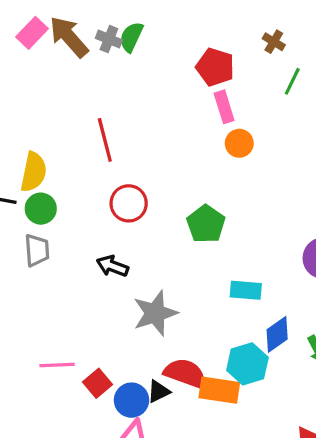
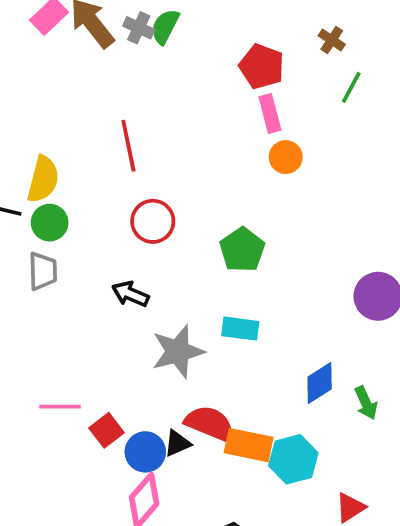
cyan rectangle: (246, 290) -> (240, 329), moved
cyan hexagon: (247, 364) -> (293, 459), moved

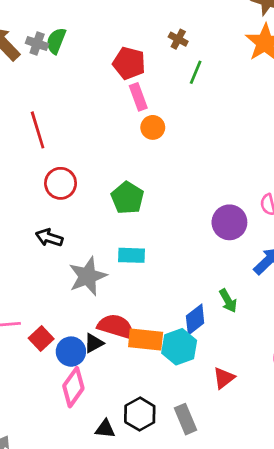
blue diamond: (320, 383) -> (195, 320), moved

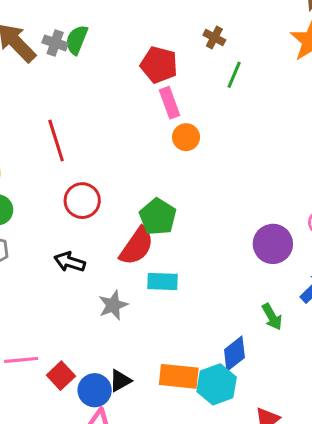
gray star: (88, 276) -> (113, 305), size x0.7
green arrow: (228, 301) -> (272, 317), moved
red semicircle: (116, 326) -> (137, 246), moved, turned 108

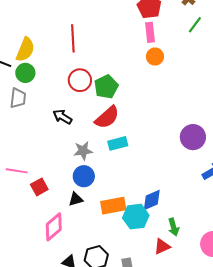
green pentagon: (158, 217) -> (106, 87), moved
cyan rectangle: (163, 281) -> (118, 143), turned -30
green arrow: (272, 317) -> (173, 227), moved
orange rectangle: (179, 376) -> (113, 206), turned -30
blue circle: (95, 390) -> (84, 176), moved

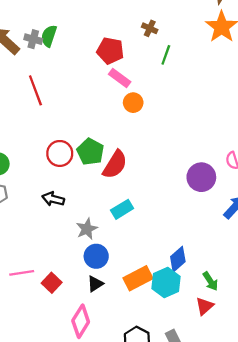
pink rectangle: (150, 32) -> (120, 78), turned -30
red line: (73, 38) -> (35, 90), moved
red semicircle: (107, 117) -> (115, 165), moved

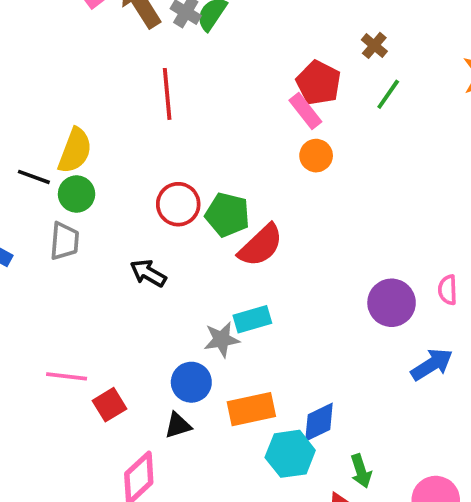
red pentagon: (110, 51) -> (319, 83), moved
green pentagon: (90, 152) -> (227, 215), turned -30
gray star: (87, 229) -> (222, 339), moved
orange rectangle: (138, 278) -> (251, 409), moved

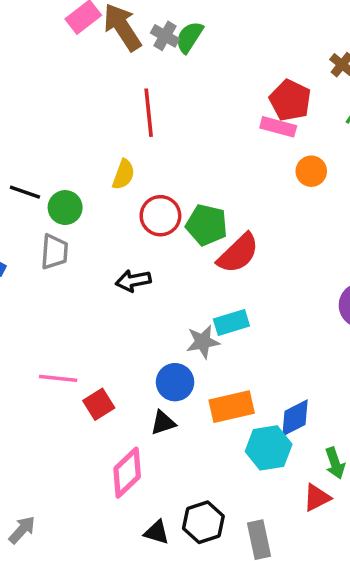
pink rectangle: (305, 111) -> (278, 127), turned -36
yellow semicircle: (75, 151) -> (123, 174), moved, size x0.7
orange circle: (316, 156) -> (311, 171), moved
black arrow: (148, 273) -> (133, 281), turned -40

